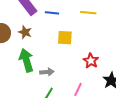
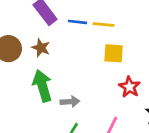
yellow line: (88, 13) -> (104, 25), moved
yellow square: (65, 38) -> (114, 53), moved

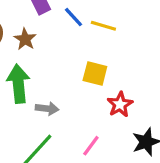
blue line: (77, 22) -> (73, 17), turned 30
yellow square: (114, 53) -> (95, 74), moved

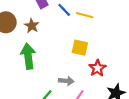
gray arrow: (47, 109) -> (66, 81), moved

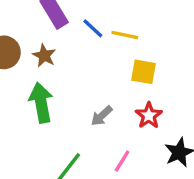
yellow square: (80, 48) -> (144, 72), moved
gray arrow: (66, 81) -> (102, 116), moved, turned 136

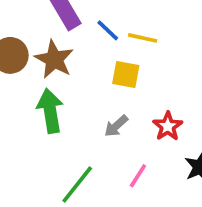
brown star: (44, 56) -> (54, 59), size x1.5
yellow square: (144, 72) -> (126, 75), moved

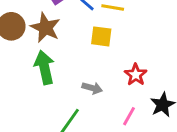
gray arrow: (116, 126) -> (92, 88), moved, turned -120
pink line: (138, 176) -> (129, 116), moved

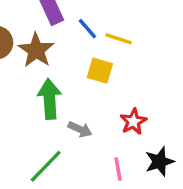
green arrow: (44, 67) -> (49, 99), moved
pink line: (129, 116) -> (118, 169), turned -48

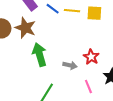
yellow square: (100, 71) -> (94, 13), moved
gray arrow: (80, 129) -> (70, 65), moved

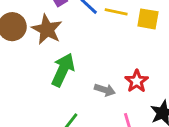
green arrow: (39, 55) -> (63, 70), turned 35

